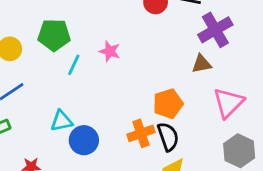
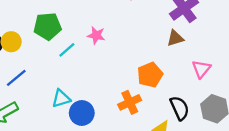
cyan line: (74, 65) -> (67, 50), turned 30
pink triangle: (228, 103) -> (201, 69), size x0.7
black semicircle: (168, 137) -> (180, 108), moved

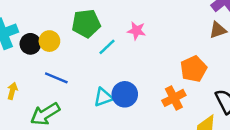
blue line: (16, 78) -> (56, 78), turned 65
blue circle: (82, 113) -> (125, 94), moved

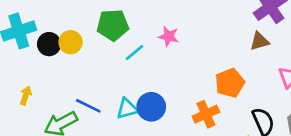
blue line: (56, 78) -> (88, 106), moved

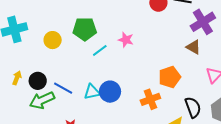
brown triangle: (259, 41) -> (193, 47), turned 42
black circle: (49, 44) -> (38, 81), moved

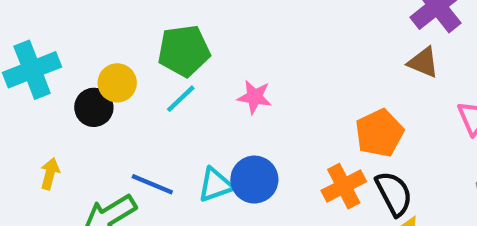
pink star: (126, 40) -> (255, 97), moved
cyan line: (100, 50) -> (181, 99), moved
black circle: (38, 81) -> (94, 107), moved
black semicircle: (193, 107) -> (394, 194), moved

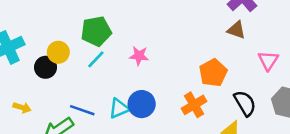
yellow arrow: (50, 174) -> (22, 108), turned 96
black semicircle: (394, 194) -> (245, 103), moved

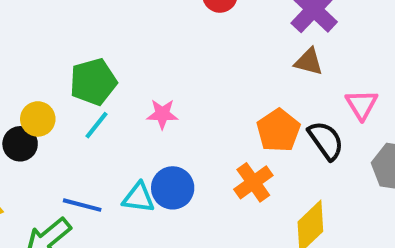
black semicircle: (245, 103) -> (326, 140), moved
cyan triangle: (119, 108) -> (138, 198), turned 35

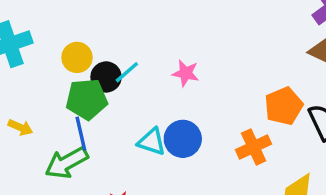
green pentagon: (93, 82) -> (87, 99), moved
black circle: (20, 144) -> (106, 77), moved
blue line: (82, 205) -> (81, 134), moved, turned 52

